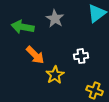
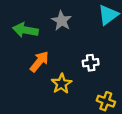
orange arrow: (35, 55) -> (39, 62), turned -96

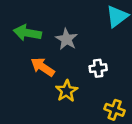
gray star: (62, 21) -> (67, 39), moved
orange arrow: (39, 62) -> (43, 67), turned -95

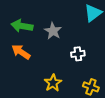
orange arrow: (43, 67) -> (21, 52), moved
yellow star: (67, 91) -> (53, 83), moved

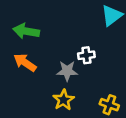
gray star: (53, 31) -> (67, 71), moved, turned -30
white cross: (78, 54) -> (86, 55), moved

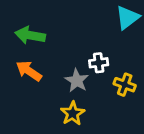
gray star: (67, 71) -> (77, 81), turned 30
yellow cross: (109, 105) -> (125, 85), moved

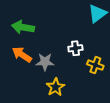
gray star: (77, 81) -> (45, 62), moved, turned -30

